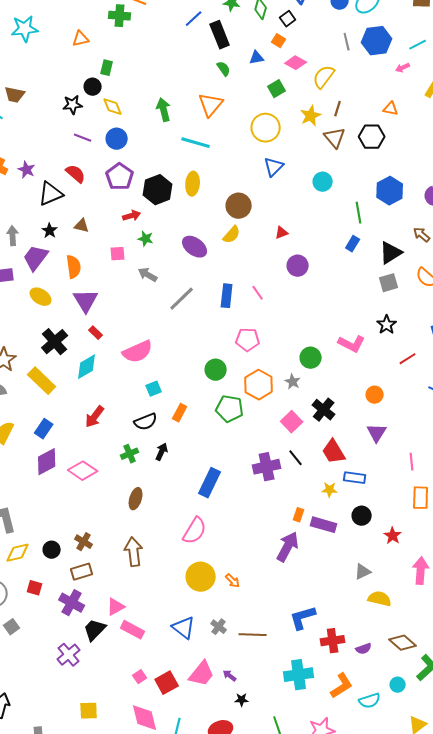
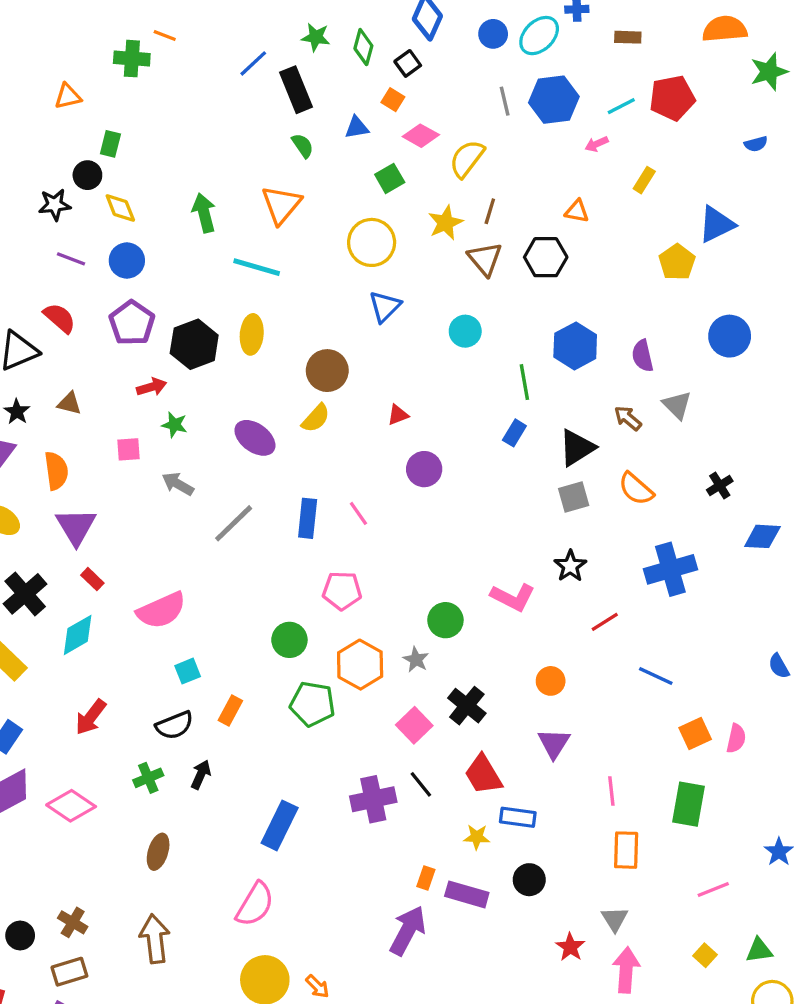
red star: (393, 536) -> (570, 947), moved
gray triangle: (363, 572) -> (615, 919), moved, turned -36

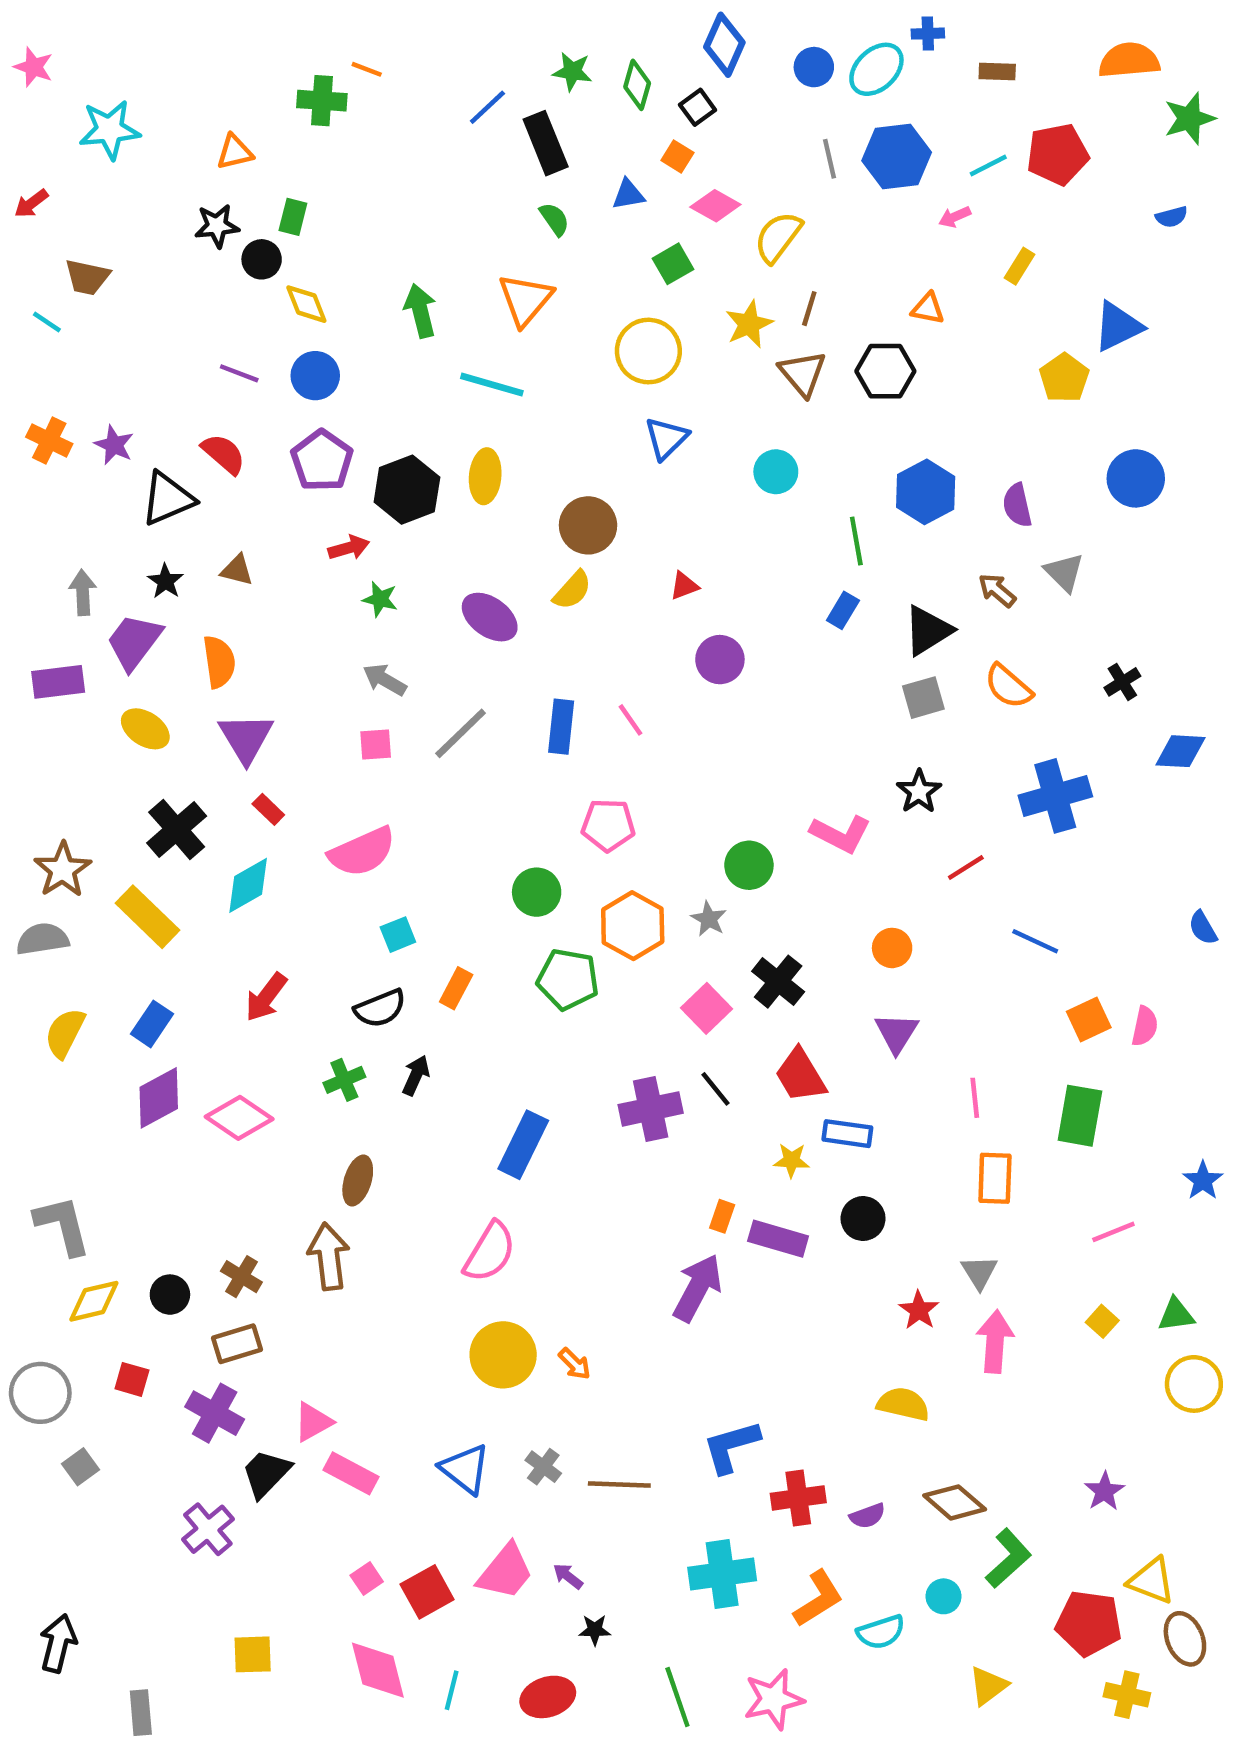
black star: (55, 205) -> (217, 226), moved
pink square: (129, 449) -> (376, 745), moved
brown arrow: (155, 939) -> (329, 1257), moved

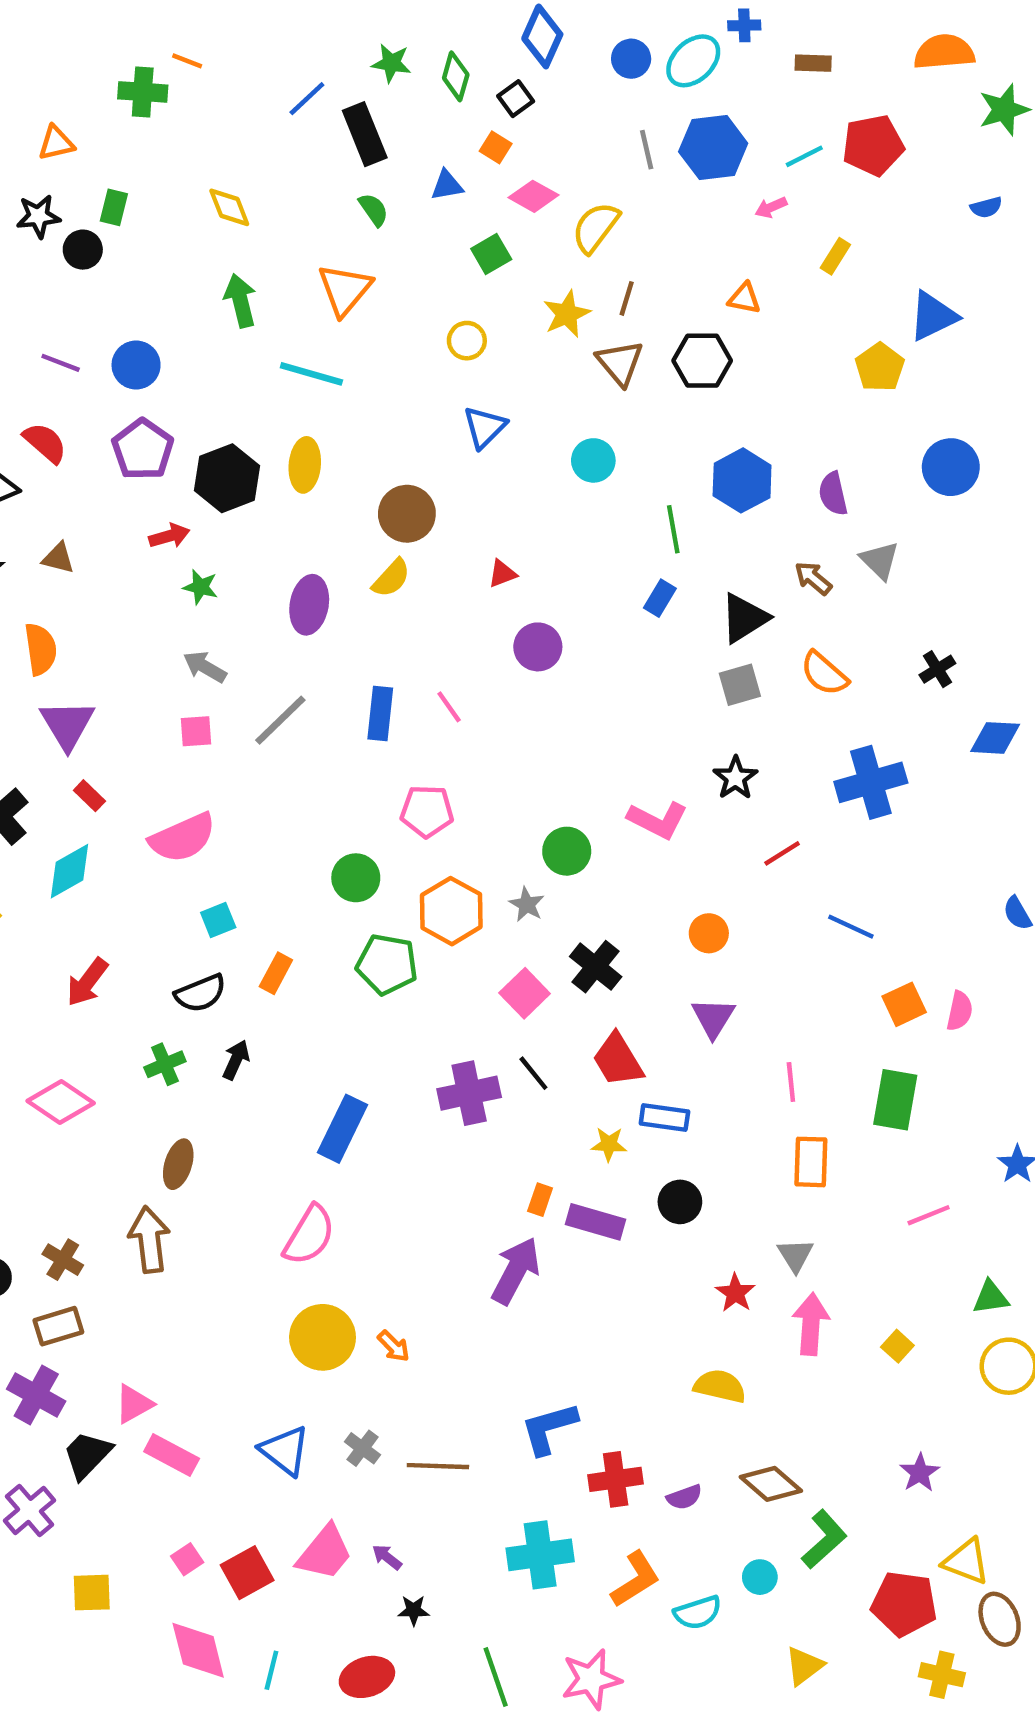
yellow diamond: (306, 304) -> (229, 207), moved
yellow circle: (648, 351) -> (467, 341), size x0.6
purple ellipse: (490, 617) -> (309, 605), turned 64
yellow square: (1102, 1321) -> (897, 1346), moved
yellow square: (253, 1654) -> (92, 1593), moved

